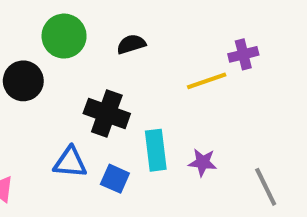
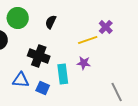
black semicircle: (131, 44) -> (51, 22), turned -48
purple cross: (243, 54) -> (106, 27), turned -32
purple star: (203, 162) -> (84, 63), moved

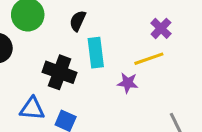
yellow line: (88, 40) -> (149, 59), moved
cyan rectangle: (63, 74) -> (96, 53), moved

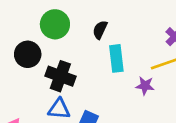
black cross: (60, 72) -> (60, 76), moved

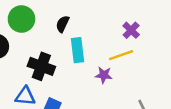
black cross: (60, 76) -> (41, 66), moved

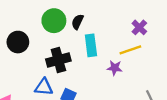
green circle: (21, 19) -> (54, 21), moved
black cross: (41, 66) -> (58, 60), turned -35

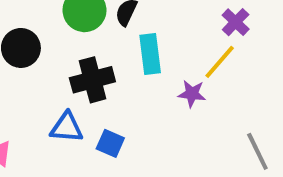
yellow line: (130, 50) -> (220, 62), turned -30

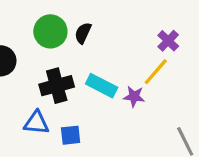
cyan rectangle: (150, 54) -> (102, 86), moved, turned -56
blue square: (110, 143) -> (71, 135), turned -30

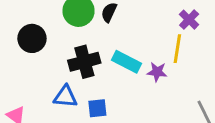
yellow line: (156, 72) -> (177, 49), turned -32

